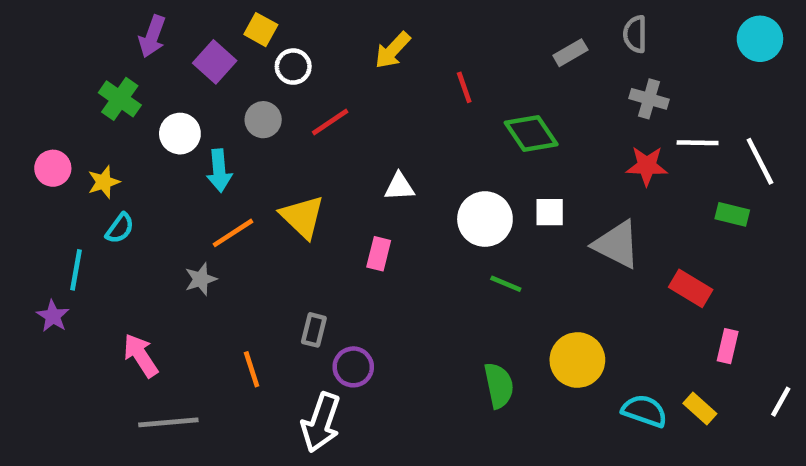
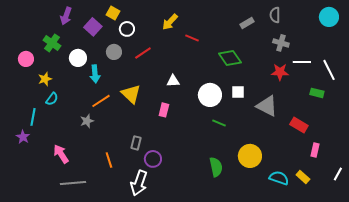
red line: (464, 87) -> (192, 38), moved, turned -48
pink circle: (53, 168) -> (26, 59), moved

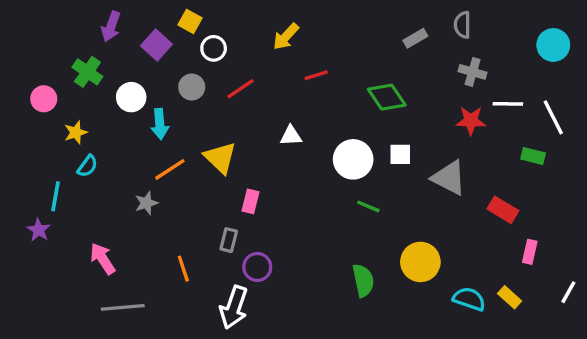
cyan circle: (329, 17) -> (553, 45), moved
red line: (192, 38) -> (316, 75), moved, turned -40
pink rectangle: (164, 110) -> (251, 201), moved

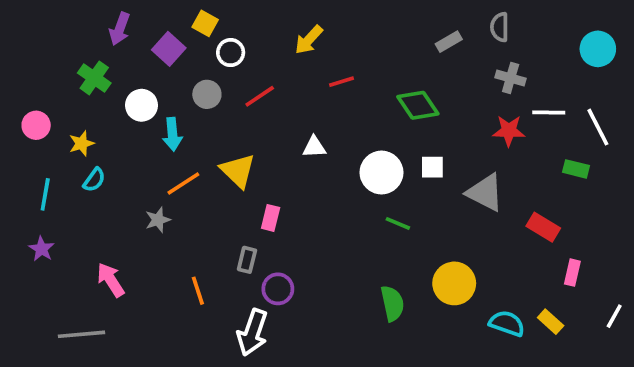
pink circle: (44, 99) -> (36, 125), moved
cyan line: (55, 196) -> (45, 194), moved
gray line: (123, 307) -> (82, 334), moved

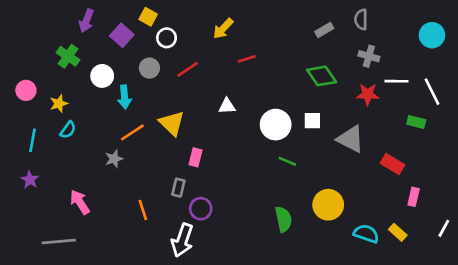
green diamond: (418, 105) -> (322, 76), moved

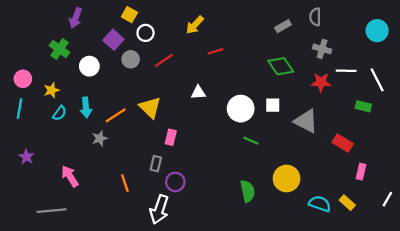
purple square: (122, 35) -> (113, 40), moved
cyan arrow: (124, 97) -> (86, 107), moved
cyan line: (33, 140) -> (19, 109), moved

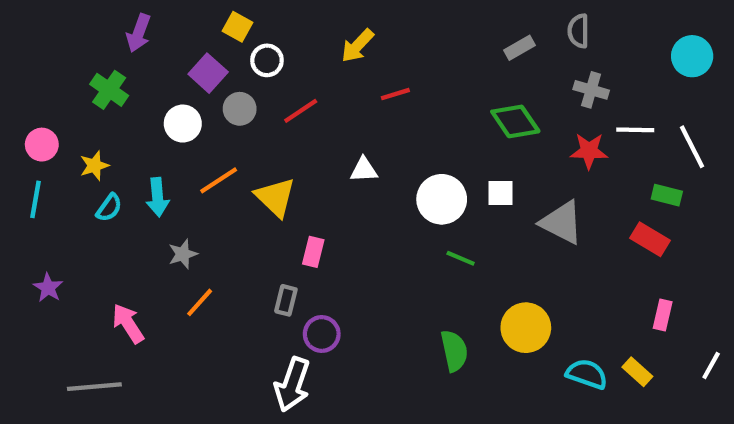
white circle: (89, 66) -> (183, 124), moved
orange line: (116, 115) -> (219, 180), moved
red rectangle: (343, 143) -> (650, 239), moved
orange line: (125, 183) -> (200, 302), moved, turned 60

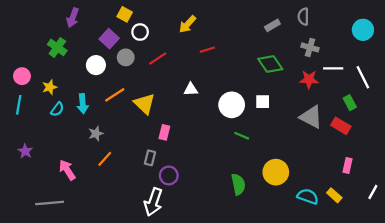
green rectangle: (667, 195) -> (350, 103), turned 48
gray triangle: (562, 222) -> (311, 117), moved

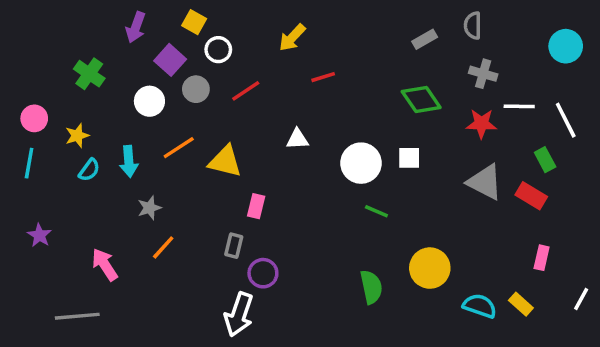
purple arrow: (73, 18) -> (136, 27), moved
yellow triangle: (144, 104) -> (225, 161), turned -30

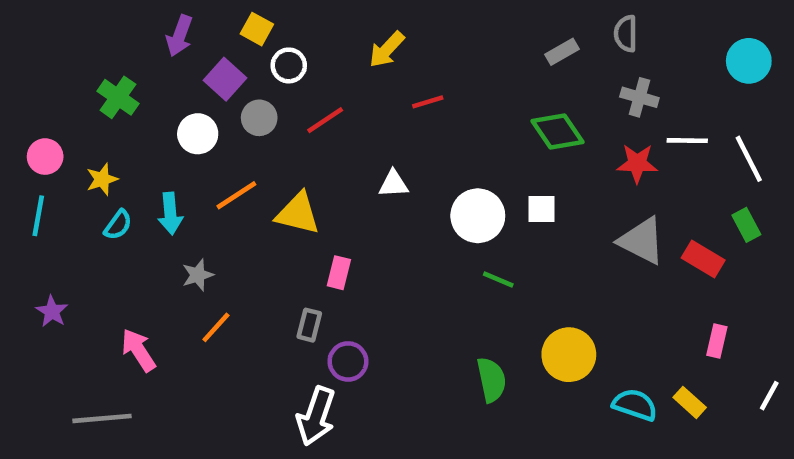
green rectangle: (545, 160) -> (746, 225), moved

